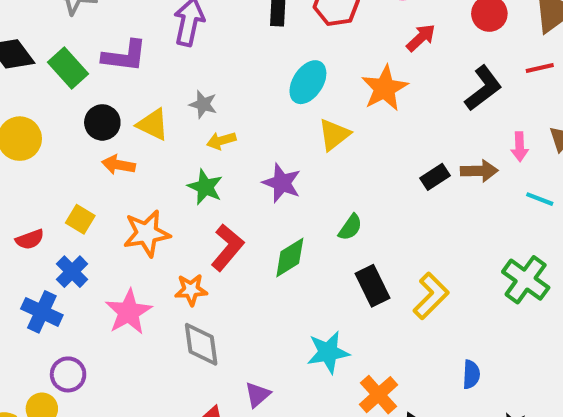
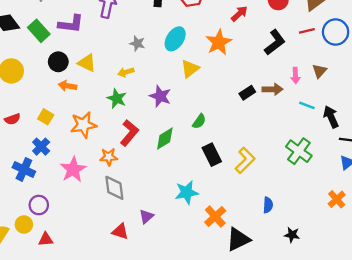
gray star: (203, 104) -> (137, 43), moved
red semicircle: (30, 239) -> (12, 119), moved

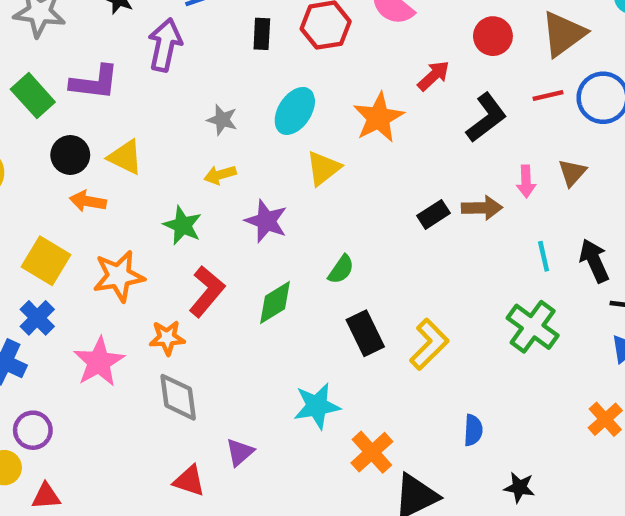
red arrow: (239, 14) -> (434, 76), moved
yellow arrow: (126, 72) -> (220, 175), moved
cyan line: (307, 105) -> (544, 256), moved, turned 56
yellow square: (46, 117) -> (46, 261), size x1.5

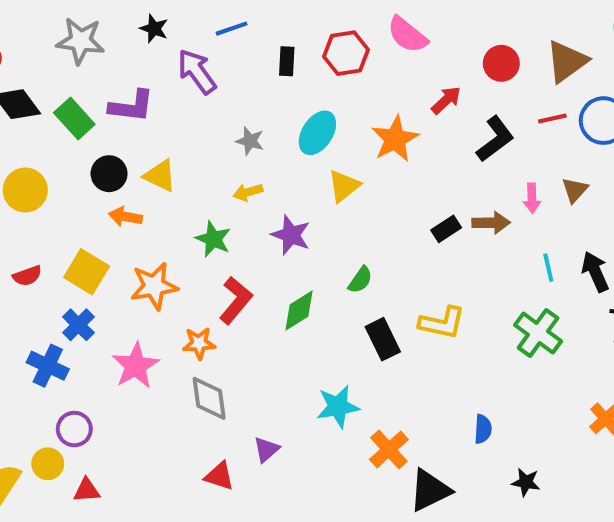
purple arrow: (165, 45) -> (197, 72), turned -48
yellow L-shape: (429, 344) -> (442, 323), moved, turned 57

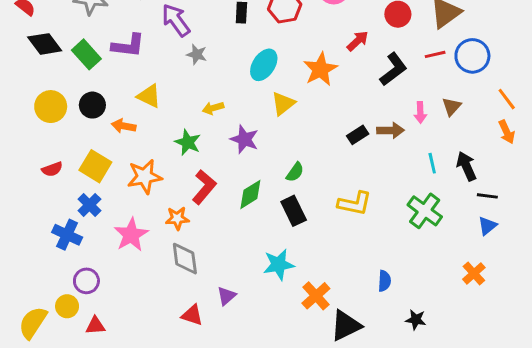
gray star: (250, 141) -> (197, 54), moved
black circle: (109, 174) -> (92, 105), moved
black rectangle: (383, 339) -> (294, 211), moved

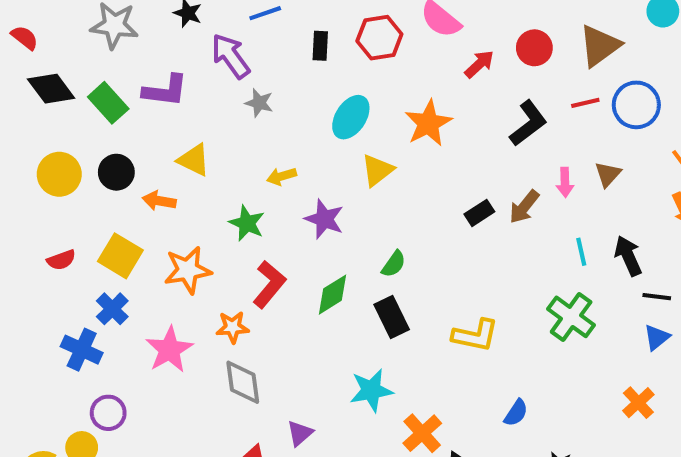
red arrow: (358, 41) -> (479, 64), moved
brown arrow: (390, 130) -> (524, 207), turned 130
yellow L-shape: (355, 203) -> (475, 335), moved
blue semicircle: (384, 281) -> (516, 413), turned 30

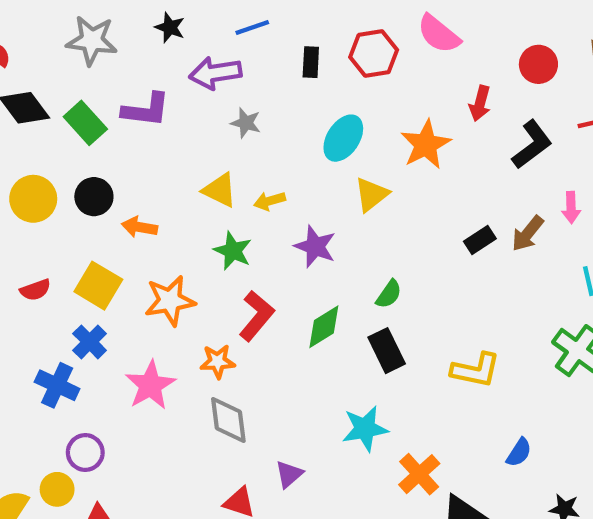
purple arrow: (231, 56) -> (215, 73), turned -63
red arrow: (479, 64) -> (480, 103), moved, turned 148
yellow triangle: (194, 160) -> (220, 190), moved

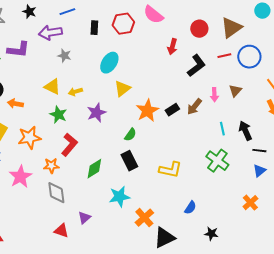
orange star: (426, 145) -> (147, 111), moved
purple star: (315, 246) -> (96, 113), turned 30
green diamond: (324, 327) -> (94, 169), moved

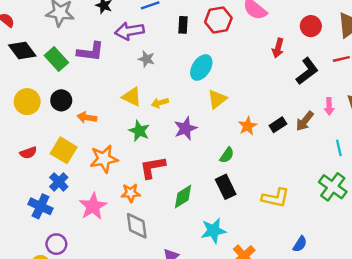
orange star: (147, 111) -> (248, 126), size x0.7
red L-shape: (69, 145) -> (153, 167), turned -140

